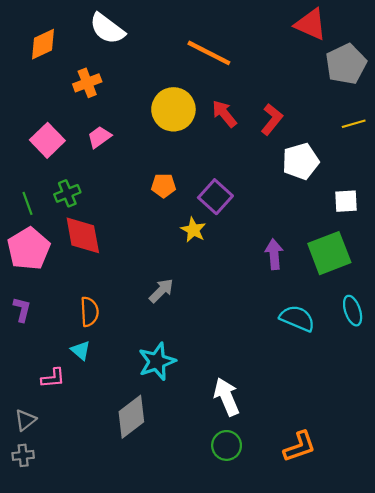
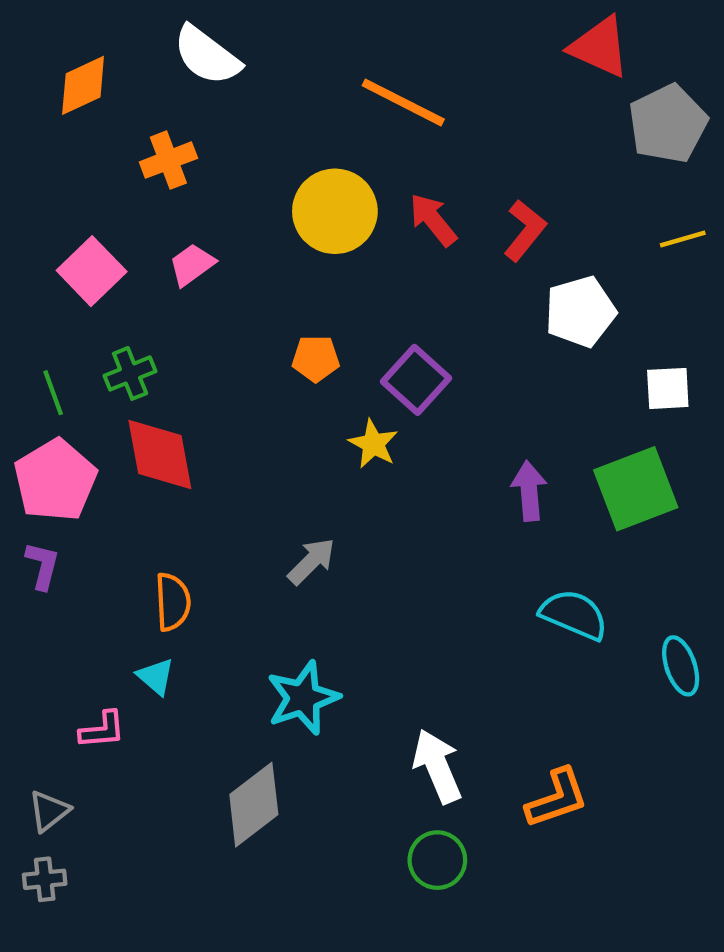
purple L-shape: (22, 309) -> (43, 566), moved
cyan ellipse: (353, 311) -> (681, 666), moved
orange L-shape: (299, 447) -> (557, 798), moved

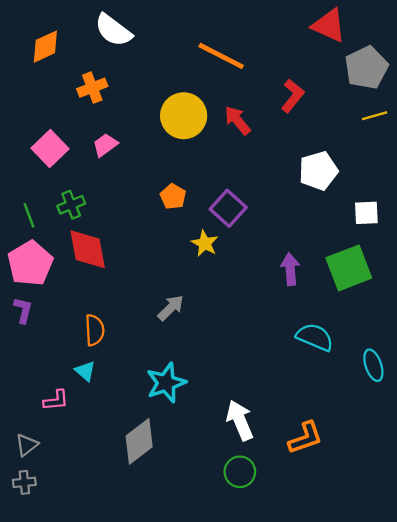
red L-shape: (525, 230) -> (293, 96), moved
yellow line: (683, 239) -> (375, 116), moved
orange pentagon: (316, 359) -> (173, 197), turned 30

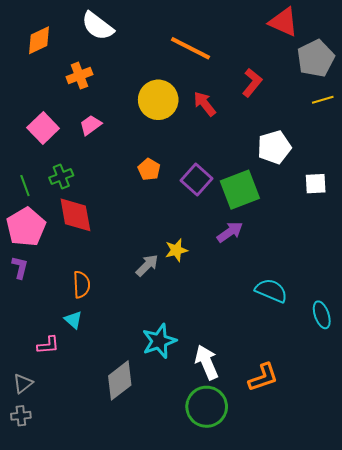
yellow star: (205, 243) -> (176, 250), moved, turned 30
green square: (349, 268) -> (240, 190), moved
purple arrow: (290, 269) -> (230, 232), moved, turned 60
cyan star: (166, 383) -> (159, 341), moved
green circle: (240, 472) -> (207, 407), size x1.5

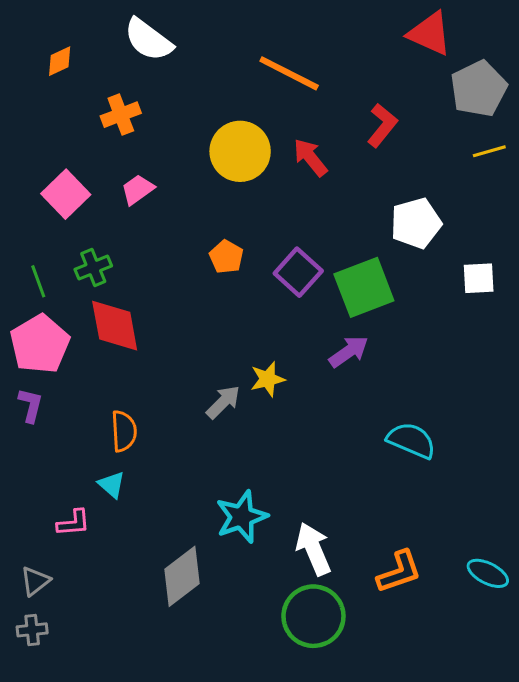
orange diamond: (39, 40) -> (60, 61), size x0.7
cyan ellipse: (322, 315) -> (488, 573), moved, turned -44

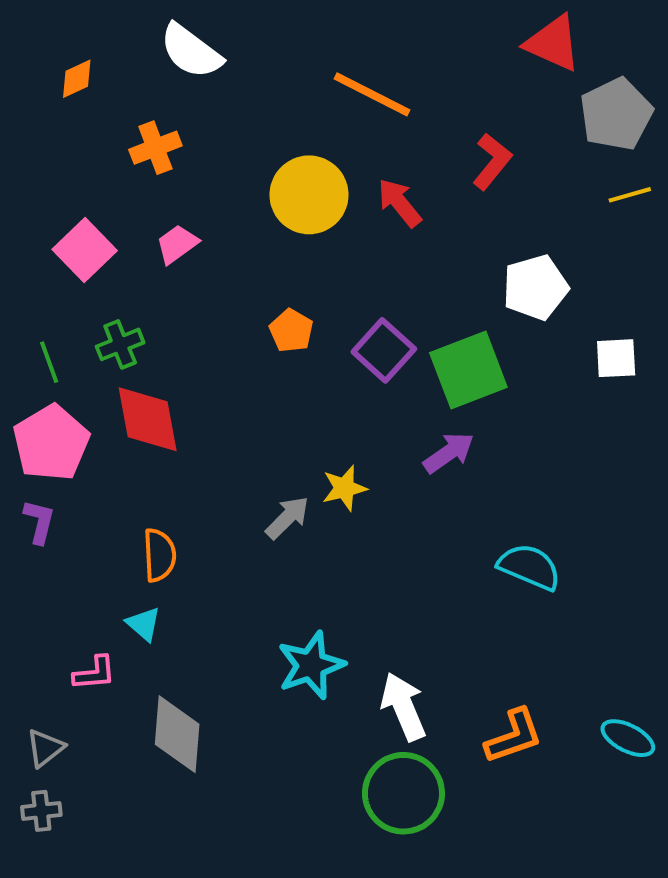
gray diamond: (182, 576) -> (177, 734), moved, turned -48

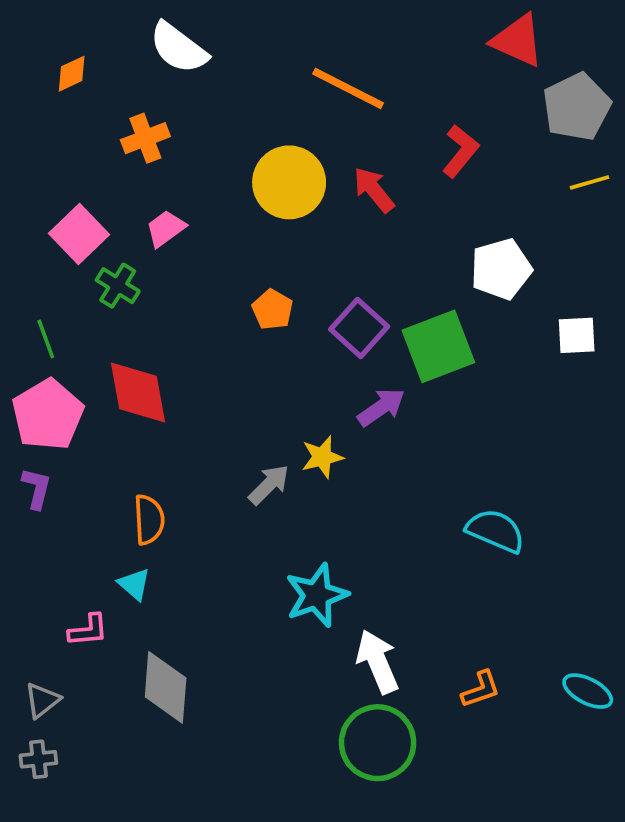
green cross: (120, 344) -> (118, 286), moved, turned -36
purple arrow: (449, 453) -> (381, 407), moved
cyan star: (311, 665) -> (317, 595), moved
orange L-shape: (514, 736) -> (481, 689), size x0.7

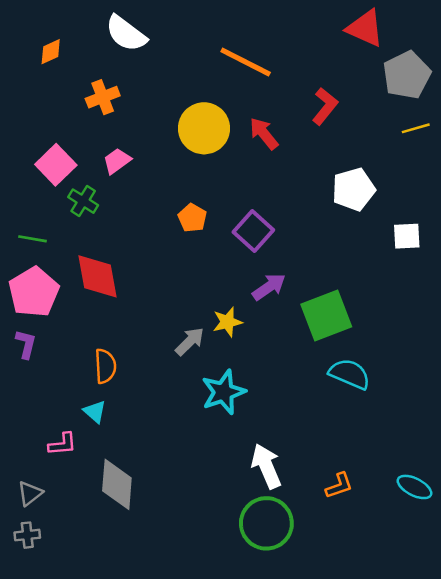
green line: (46, 339) -> (32, 239), turned -60
green square: (438, 346) -> (326, 315), moved
cyan star: (317, 595) -> (223, 392), moved

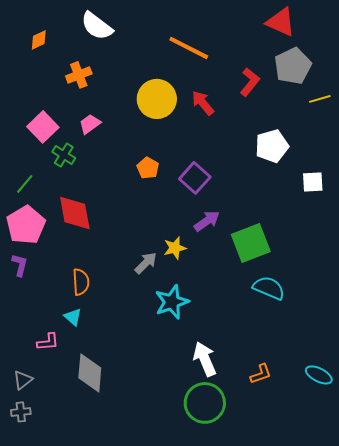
gray pentagon: (407, 75) -> (293, 66), moved
green line: (32, 239) -> (25, 184), turned -60

